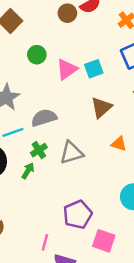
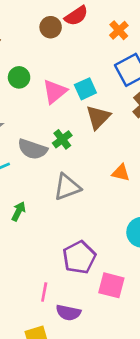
brown triangle: (101, 108) -> (98, 117), moved
gray semicircle: (44, 118) -> (33, 149), turned -140
green cross: (39, 150) -> (62, 139), moved

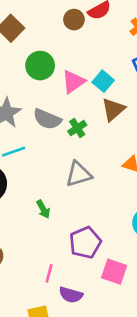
green circle: (19, 77) -> (40, 66), size x1.4
cyan square: (85, 89) -> (103, 81), turned -30
gray semicircle: (33, 149) -> (47, 119), moved
green arrow: (19, 211) -> (43, 209), moved, turned 120

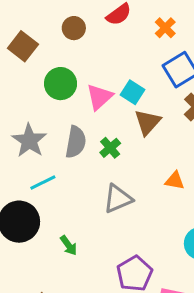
brown circle: (74, 20) -> (74, 28), moved
gray semicircle: (47, 119) -> (76, 142), turned -96
green arrow: (43, 209) -> (69, 245), moved

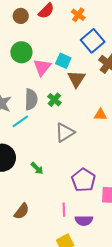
brown circle: (74, 28) -> (21, 16), moved
green circle: (61, 84) -> (21, 52), moved
cyan line: (43, 183) -> (20, 121), moved

